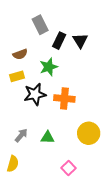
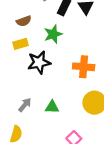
orange cross: (64, 98) -> (84, 67), moved

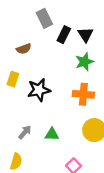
green star: (53, 34) -> (84, 62), moved
yellow rectangle: (21, 44) -> (13, 79), moved, turned -56

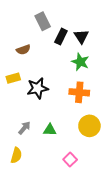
green star: (84, 62) -> (80, 62), turned -30
yellow rectangle: (13, 79) -> (13, 78), turned 56

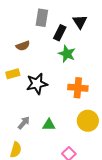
gray rectangle: (43, 21) -> (42, 18), turned 36
black triangle: (81, 36) -> (80, 22), moved
green star: (80, 62) -> (67, 54), moved

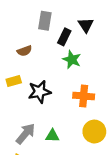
gray arrow: (24, 123) -> (26, 134), size x1.5

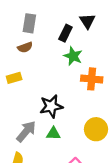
gray rectangle: (45, 21) -> (29, 23), moved
black star: (40, 92) -> (51, 106), moved
orange cross: (84, 96) -> (92, 79), moved

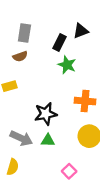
black triangle: (87, 21) -> (81, 31), turned 42
orange cross: (92, 79) -> (85, 101), moved
gray arrow: (26, 131) -> (21, 138), turned 75

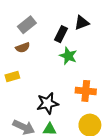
gray rectangle: (24, 33) -> (27, 25), turned 42

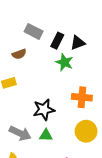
black triangle: (82, 23) -> (78, 43), moved
gray rectangle: (27, 25) -> (34, 31), moved, turned 66

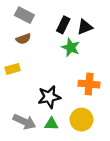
gray rectangle: (34, 31) -> (24, 15), moved
yellow circle: (86, 131) -> (82, 120), moved

